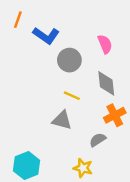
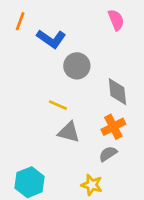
pink semicircle: (105, 44) -> (116, 20), moved
yellow line: (72, 96) -> (58, 105), moved
orange cross: (115, 115) -> (113, 127), moved

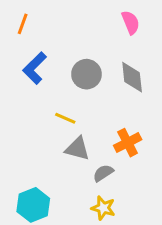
blue L-shape: (51, 39) -> (35, 68), moved, turned 100
gray diamond: (117, 92) -> (132, 77), moved
gray semicircle: (108, 154) -> (103, 173), moved

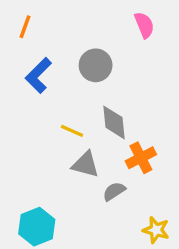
gray circle: (86, 74) -> (96, 65), moved
gray diamond: (132, 77) -> (114, 122), moved
yellow star: (103, 208) -> (156, 230), moved

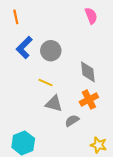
orange line: (25, 27) -> (16, 17), turned -32
gray circle: (96, 65) -> (51, 51), moved
gray diamond: (114, 122) -> (88, 72), moved

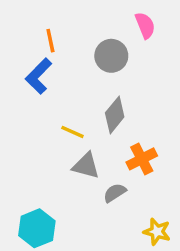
orange line: (16, 17) -> (50, 41), moved
gray circle: (51, 51) -> (111, 56), moved
gray diamond: (88, 72) -> (115, 115), moved, turned 45

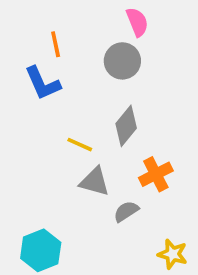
pink semicircle: (145, 25) -> (137, 22), moved
blue L-shape: (39, 76) -> (43, 83), turned -69

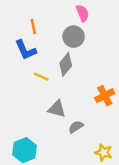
gray diamond: (126, 126) -> (66, 64), moved
yellow line: (80, 145) -> (41, 77), moved
orange cross: (156, 174) -> (105, 96), moved

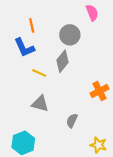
pink semicircle: (82, 13) -> (92, 13), moved
gray triangle: (57, 109) -> (40, 104), moved
gray semicircle: (76, 127) -> (72, 121), turned -32

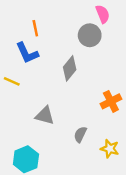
gray circle: (70, 35) -> (90, 35), moved
yellow line: (39, 73) -> (12, 81), moved
yellow star: (98, 145) -> (110, 149), moved

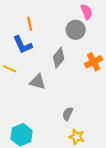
orange cross: (111, 101) -> (94, 62), moved
gray triangle: (45, 116) -> (38, 82), moved
yellow star: (110, 149) -> (77, 137), moved

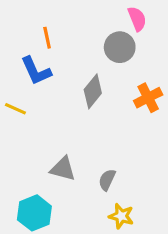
gray triangle: (38, 82) -> (63, 169), moved

